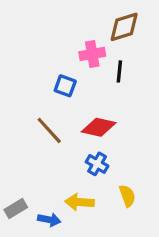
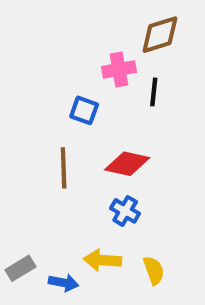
brown line: (49, 130) -> (64, 168), turned 40
yellow semicircle: (127, 196) -> (154, 270), moved

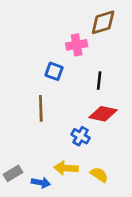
black line: (154, 92) -> (99, 81), moved
red diamond: (127, 164) -> (103, 114), moved
yellow semicircle: (154, 270) -> (99, 175), turned -36

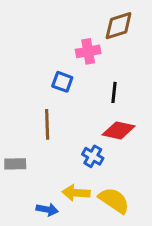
gray rectangle: (13, 173) -> (15, 164), moved, turned 30
yellow semicircle: (99, 175) -> (114, 200), size x1.5

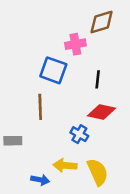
blue square: (62, 82) -> (53, 70), size x1.5
yellow semicircle: (114, 200) -> (98, 172), turned 32

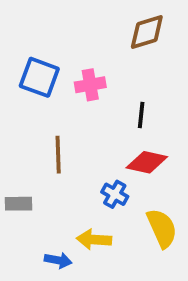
pink cross: (75, 44) -> (90, 85), moved
blue square: (53, 70) -> (39, 77), moved
yellow semicircle: (98, 172) -> (162, 228), moved

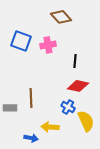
brown diamond: (147, 32) -> (61, 17), moved, turned 65
brown line: (58, 155) -> (31, 98), moved
blue cross: (115, 194) -> (68, 107), moved

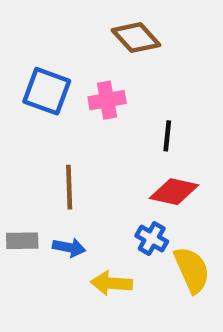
brown line: (31, 98) -> (69, 187), moved
blue arrow: (31, 138) -> (69, 247), moved

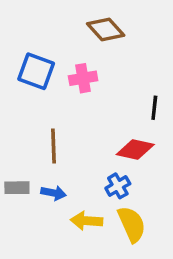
black line: (167, 136) -> (154, 108), moved
blue cross: (152, 239) -> (118, 186), turned 30
yellow semicircle: (192, 270) -> (132, 224), moved

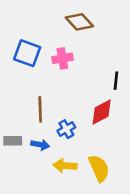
red diamond: (135, 149) -> (102, 112), turned -40
blue cross: (118, 186) -> (66, 129), moved

